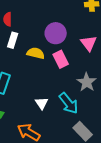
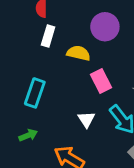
pink rectangle: (61, 59) -> (101, 81), moved

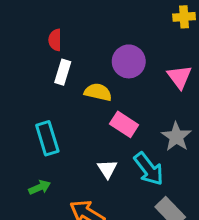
pink rectangle: (101, 81) -> (124, 124), turned -30
cyan rectangle: (35, 93) -> (47, 138), turned -36

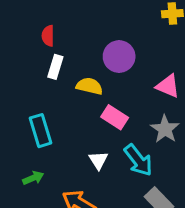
pink triangle: (179, 77) -> (168, 86), moved, turned -30

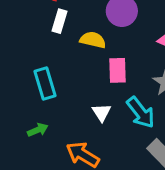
pink rectangle: (115, 117) -> (117, 70), turned 55

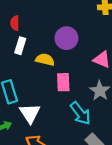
white triangle: (102, 112) -> (30, 113), moved, size x1.5

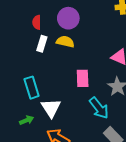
purple circle: (66, 38) -> (68, 18), moved
yellow semicircle: (45, 60) -> (65, 42), moved

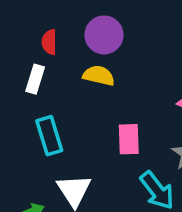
white rectangle: (42, 44) -> (35, 79), moved
cyan rectangle: (32, 88) -> (49, 136), moved

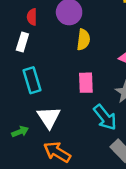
yellow semicircle: (99, 76) -> (83, 40), moved, turned 84

